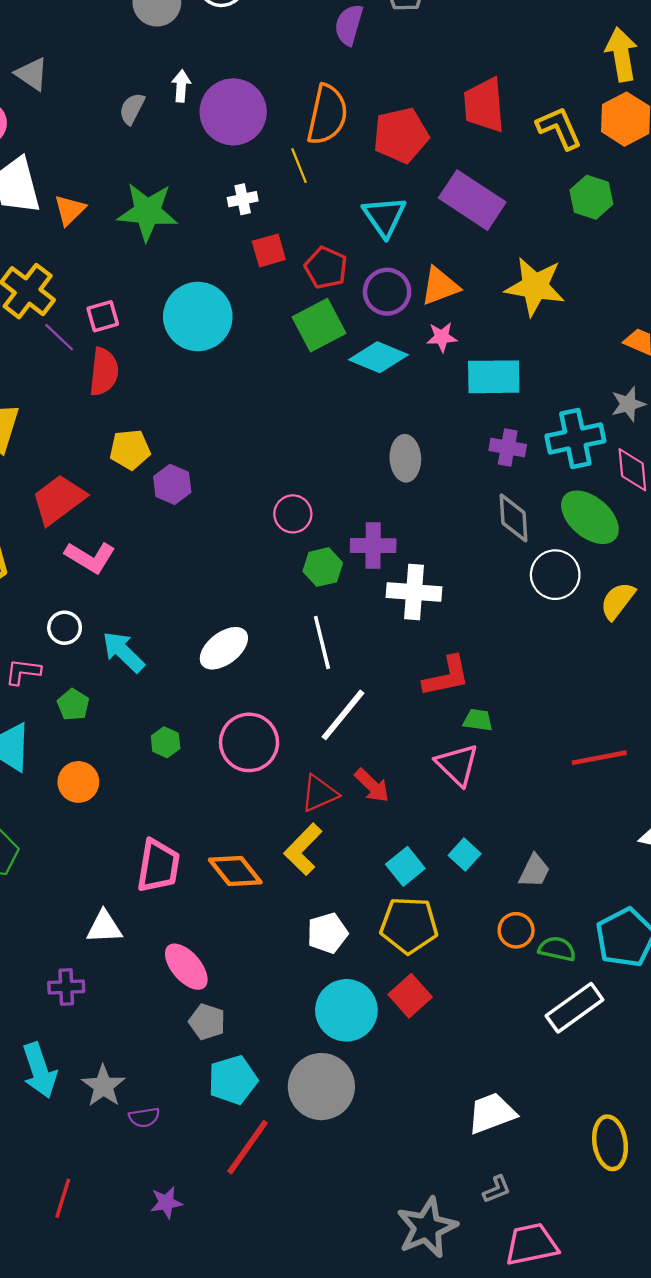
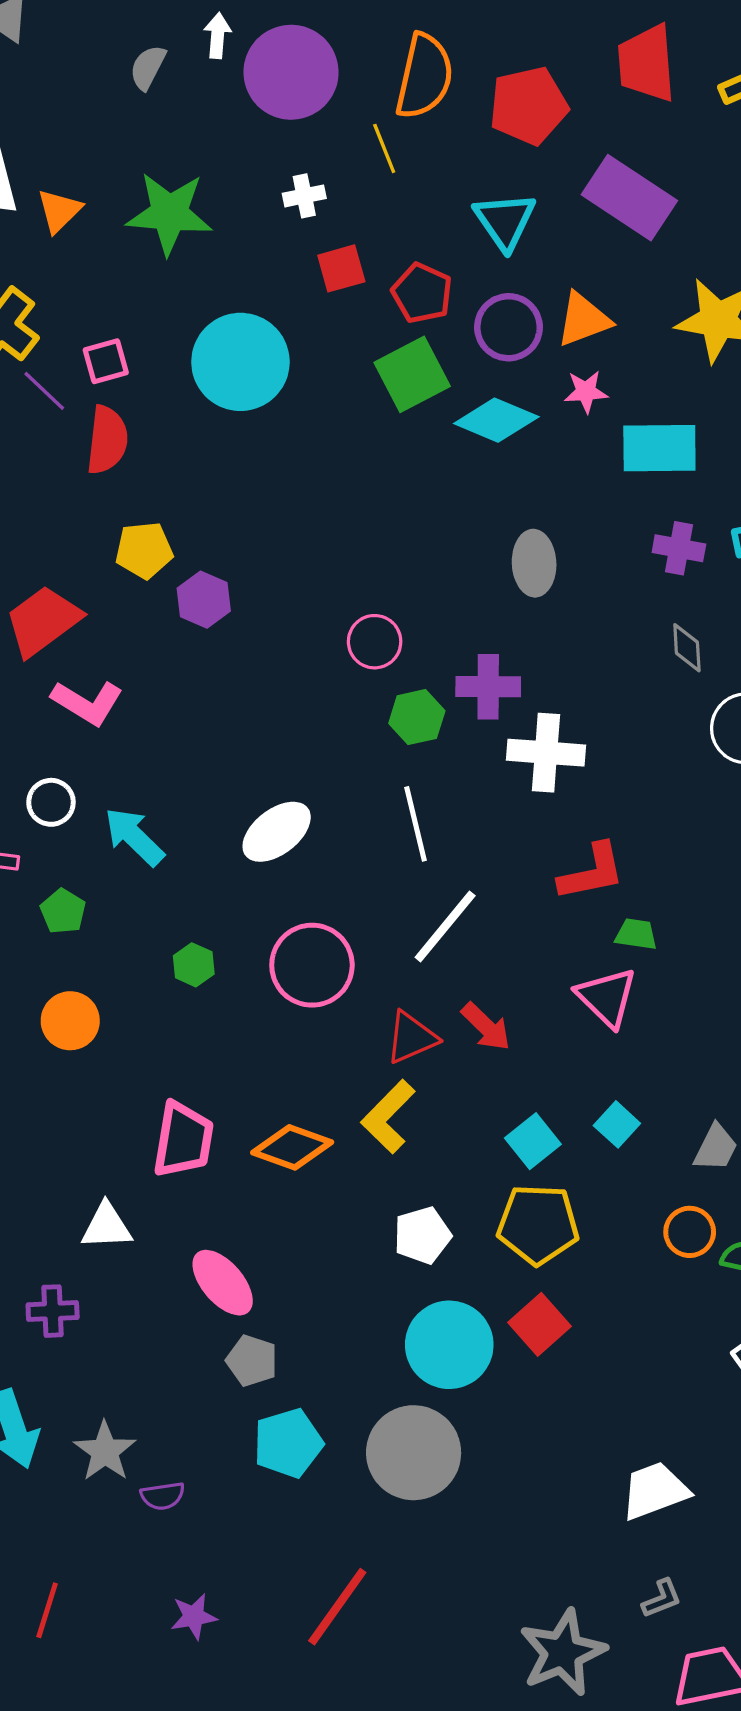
gray diamond: (513, 518) -> (687, 648), size x0.7
orange diamond: (235, 871) -> (292, 1147), turned -32
red line: (248, 1147) -> (337, 1607), moved

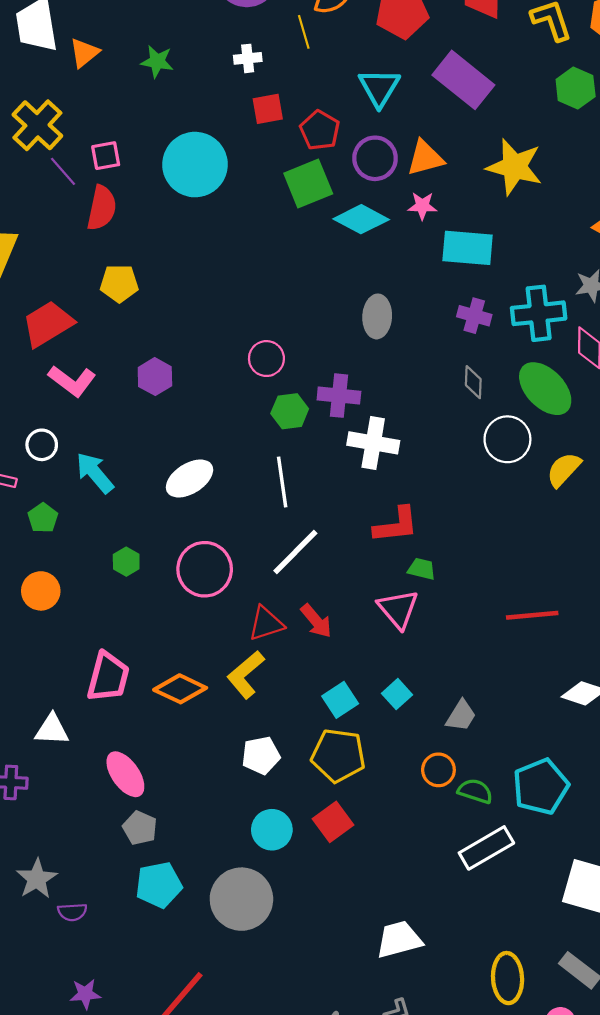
green star: (169, 213) -> (157, 61), size x0.6
purple hexagon: (204, 600) -> (155, 377), moved
cyan circle: (449, 1345) -> (272, 830), size x0.7

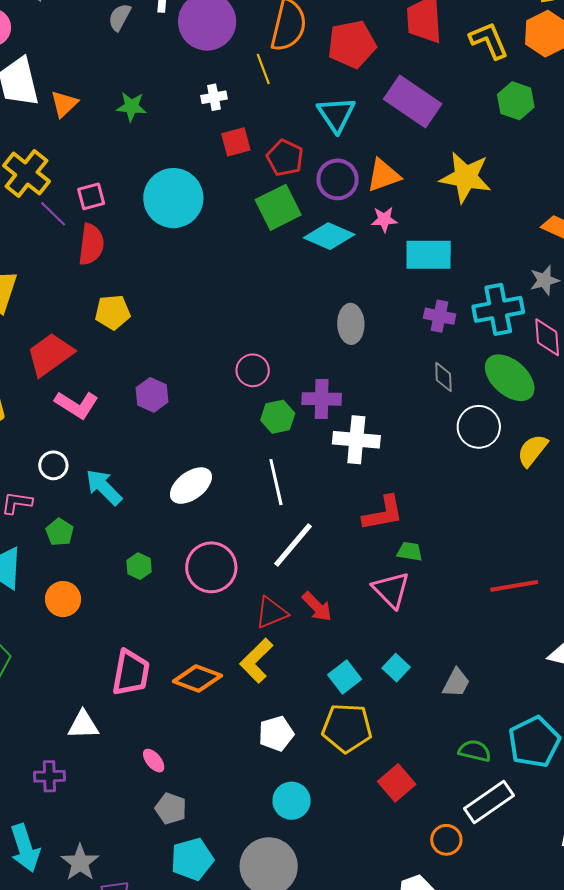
orange circle: (438, 770) -> (446, 840), moved
pink ellipse: (125, 774) -> (154, 761), size x0.6
red square: (333, 822) -> (397, 783), moved

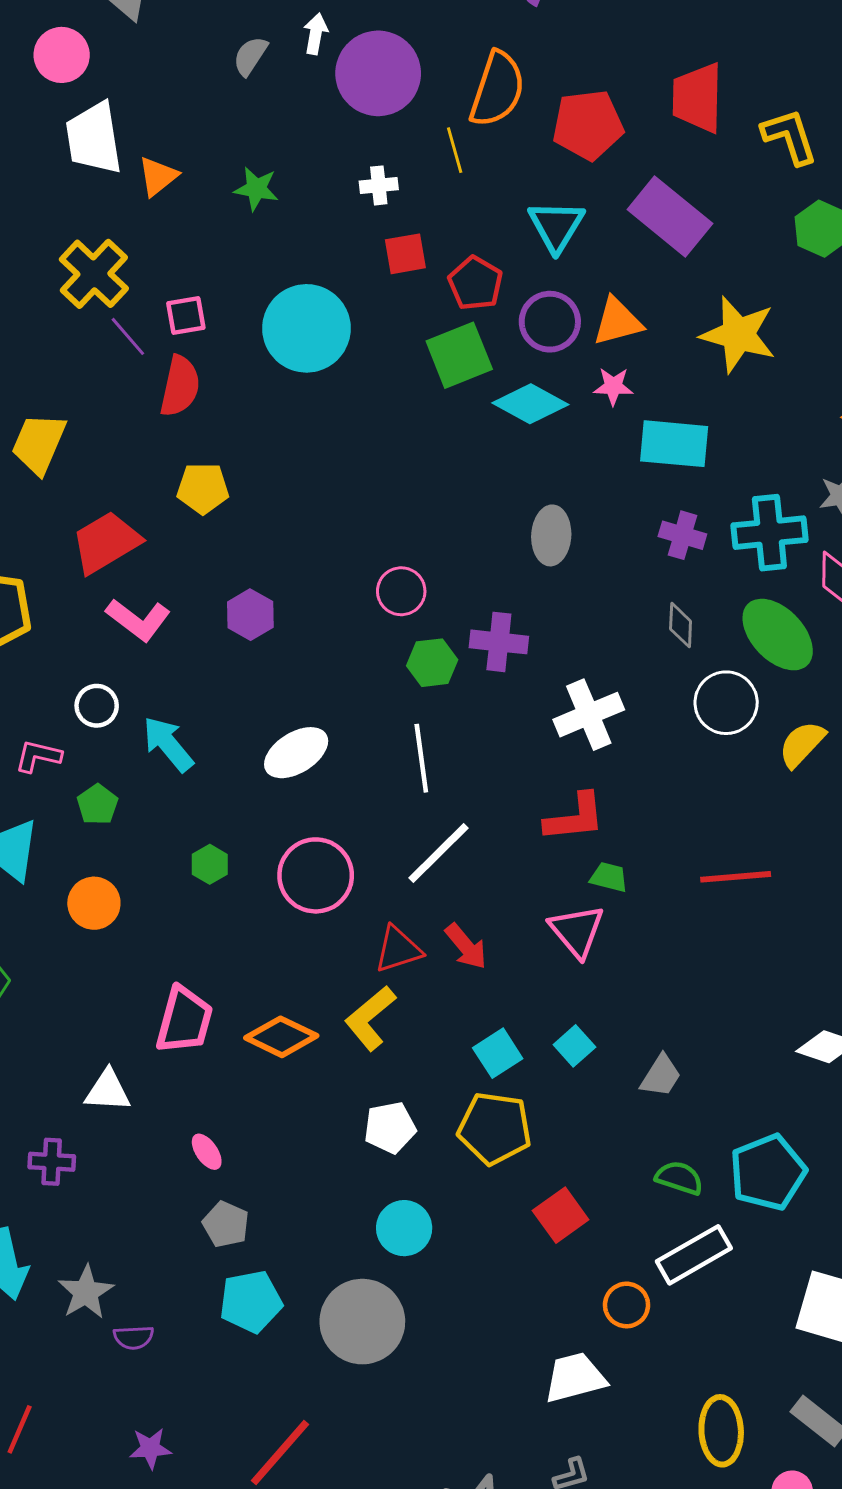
white cross: (356, 440) -> (589, 715), moved, turned -33
red line: (514, 586) -> (736, 877), moved

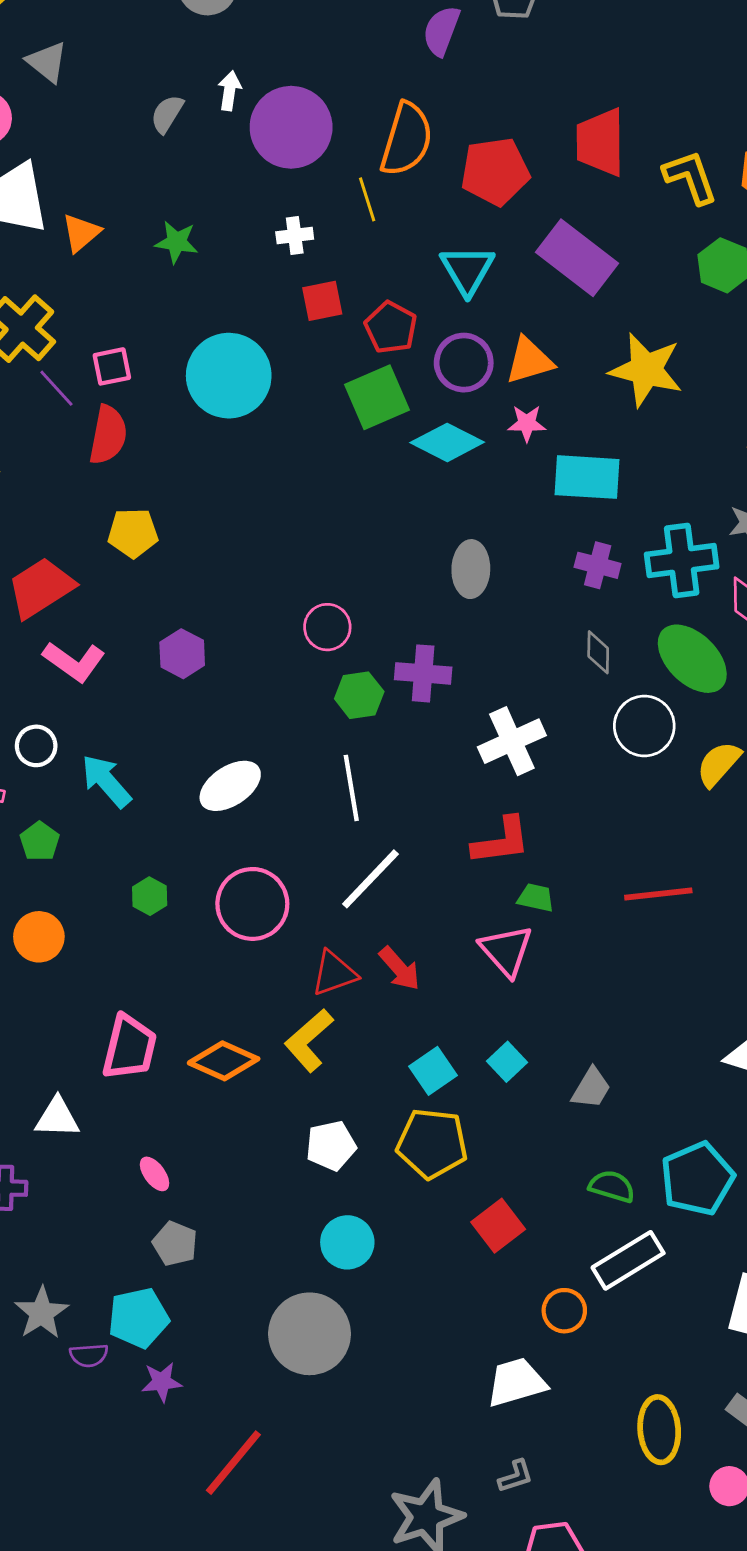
cyan pentagon: (251, 1302) -> (138, 1318), moved
purple star: (150, 1448) -> (162, 1382), moved

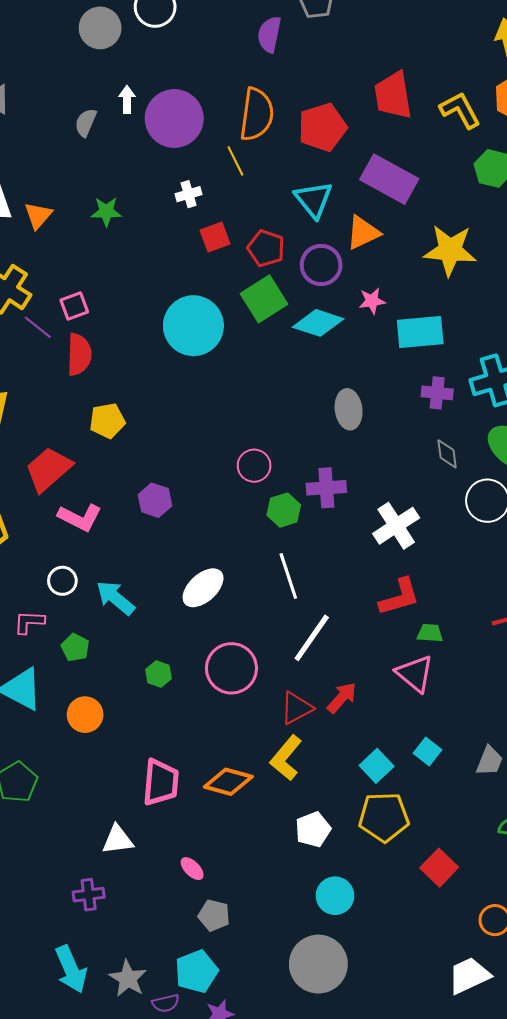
orange triangle: (529, 361) -> (363, 233), moved
cyan circle: (229, 376) -> (193, 326), moved
red arrow: (400, 968) -> (342, 698), turned -88

